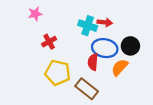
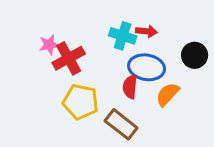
pink star: (35, 14) -> (49, 45), moved
red cross: (49, 42) -> (69, 58), size x1.5
black circle: (130, 46) -> (195, 55), moved

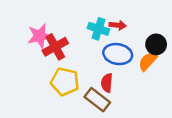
pink star: (49, 45) -> (40, 36), size x1.5
red semicircle: (130, 87) -> (107, 83), moved
orange semicircle: (168, 94) -> (148, 61), moved

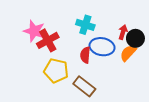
red arrow: (118, 25) -> (123, 32), moved, turned -80
pink star: (40, 36) -> (34, 31), turned 30
red semicircle: (107, 83) -> (85, 55), moved

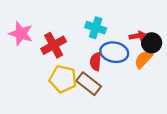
pink star: (34, 31) -> (21, 34), moved
red arrow: (123, 32) -> (138, 36), turned 64
brown rectangle: (84, 86) -> (89, 84), moved

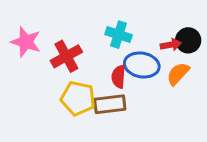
black circle: (152, 43) -> (188, 40), moved
brown rectangle: (89, 84) -> (110, 104), turned -45

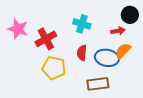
black circle: (188, 40) -> (130, 15), moved
blue ellipse: (142, 65) -> (107, 58), moved
brown rectangle: (110, 104) -> (98, 84), moved

